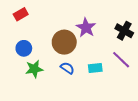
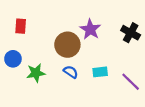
red rectangle: (21, 14) -> (21, 26), moved, turned -56
blue circle: (24, 48) -> (13, 59), moved
purple line: (121, 60) -> (131, 82), moved

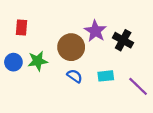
black cross: (131, 33) -> (123, 40), moved
green star: (36, 73) -> (38, 61), moved

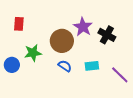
blue circle: (13, 62) -> (12, 65), moved

